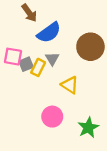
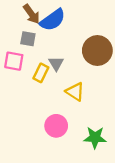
blue semicircle: (49, 33) -> (53, 20), moved
gray square: (26, 64) -> (28, 39), moved, turned 32
green star: (88, 128) -> (95, 138), turned 30

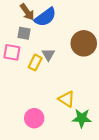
yellow triangle: (75, 92) -> (67, 99), moved
pink circle: (56, 126) -> (34, 118), moved

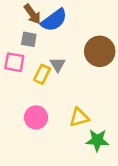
yellow triangle: (67, 99) -> (79, 117), turned -48
pink circle: (34, 118) -> (36, 117), moved

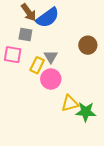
brown circle: (100, 51) -> (88, 45), size x0.7
pink circle: (36, 117) -> (51, 79), moved
green star: (97, 140) -> (86, 112), moved

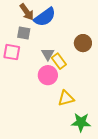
yellow rectangle: (37, 65) -> (59, 61), moved, turned -63
green star: (86, 112) -> (81, 122), moved

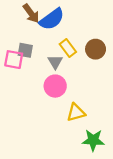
gray square: (24, 33) -> (25, 50), moved
yellow rectangle: (59, 61) -> (68, 48), moved

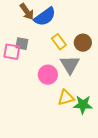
gray triangle: (55, 62) -> (70, 65), moved, size x1.5
green star: (93, 140) -> (83, 105), moved

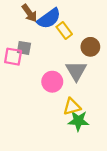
yellow rectangle: (59, 42) -> (64, 30), moved
green star: (83, 105) -> (78, 121), moved

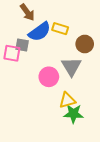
blue semicircle: (49, 19) -> (40, 32), moved
yellow rectangle: (64, 30) -> (60, 29), turned -35

